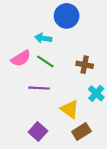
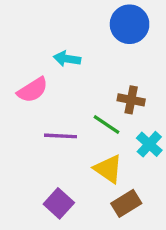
blue circle: (67, 16) -> (130, 24), moved
green line: (45, 62) -> (107, 124), moved

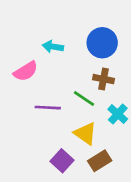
blue circle: (130, 24) -> (102, 43), moved
purple square: (59, 203) -> (62, 161), moved

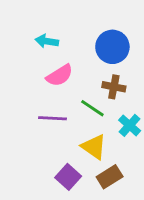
cyan arrow: (53, 47) -> (47, 41), moved
pink semicircle: (26, 71) -> (60, 75), moved

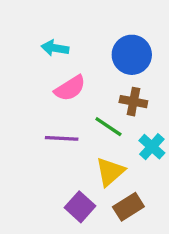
yellow triangle: (94, 147) -> (110, 172), turned 44

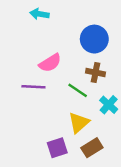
cyan arrow: (55, 48) -> (39, 14), moved
purple line: (62, 138) -> (33, 87), moved
purple square: (80, 207) -> (57, 148), turned 30

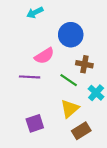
cyan arrow: (39, 14) -> (35, 13), turned -35
blue circle: (94, 39) -> (71, 35), moved
purple square: (57, 148) -> (35, 123), moved

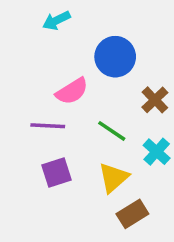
brown cross: (84, 64) -> (155, 100), moved, turned 35
purple square: (35, 123) -> (56, 172), moved

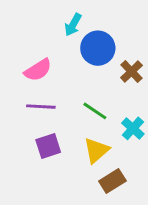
cyan arrow: (56, 20) -> (73, 25), moved, turned -35
pink semicircle: (72, 91) -> (38, 70), moved
brown cross: (155, 100) -> (131, 71), moved

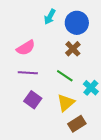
blue circle: (98, 48) -> (77, 23), moved
brown cross: (131, 71) -> (73, 49), moved
purple square: (48, 146) -> (33, 100), turned -36

